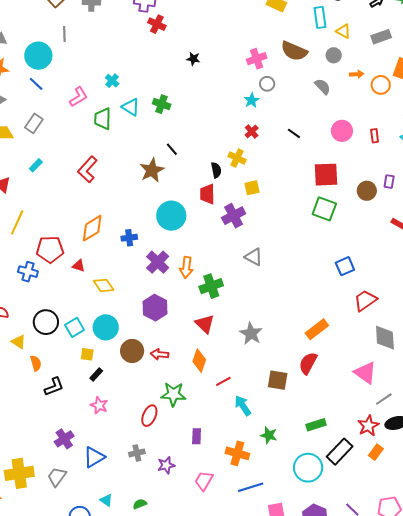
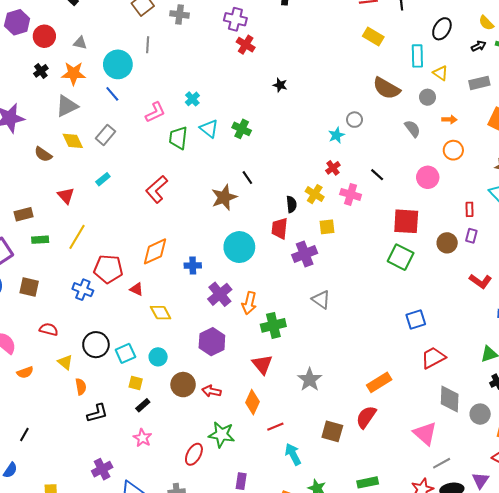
pink cross: (257, 59) -> (351, 194), moved, turned 30
orange circle: (381, 85) -> (453, 150), moved
red rectangle: (375, 136) -> (470, 209), moved
cyan circle: (106, 327) -> (158, 357), size x0.7

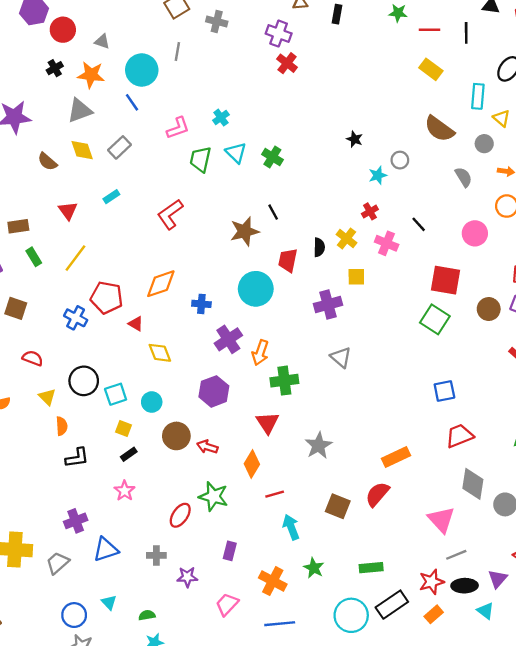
black star: (280, 85) -> (355, 139), moved
red trapezoid: (280, 228) -> (288, 260), moved
green rectangle: (40, 240) -> (34, 257), turned 56

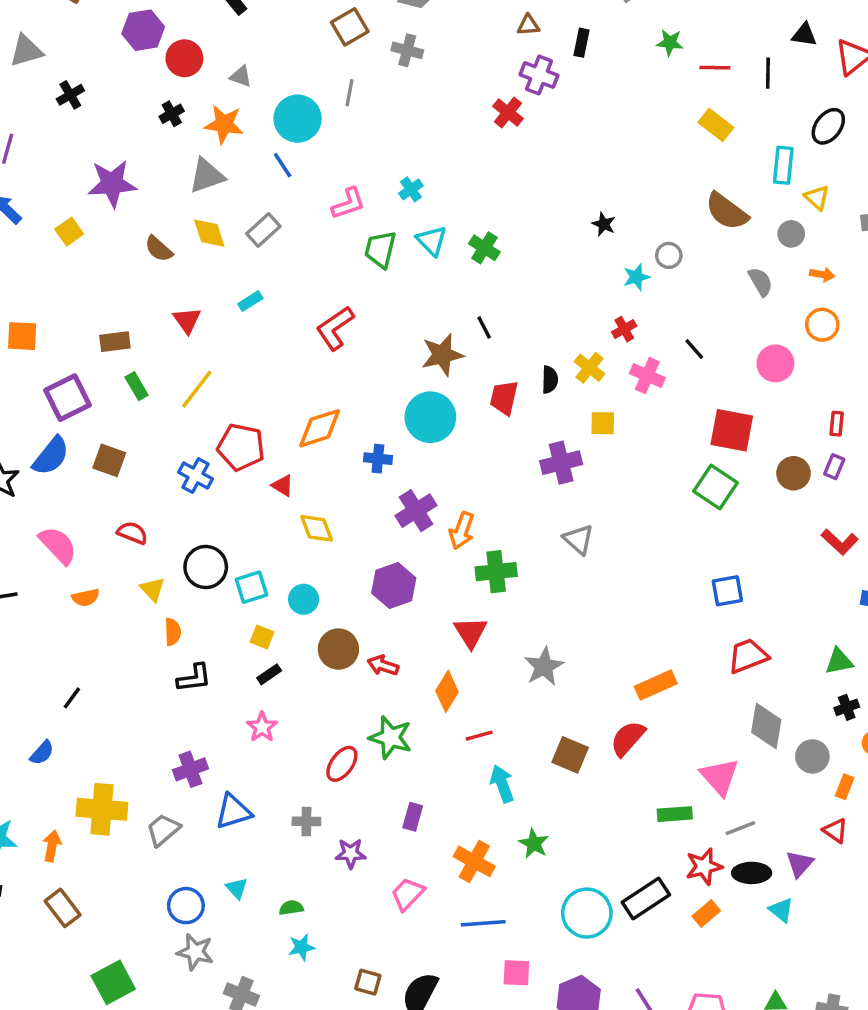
purple cross: (279, 34) -> (539, 75), moved
cyan circle: (256, 289) -> (430, 417), moved
green rectangle: (371, 568) -> (675, 814), moved

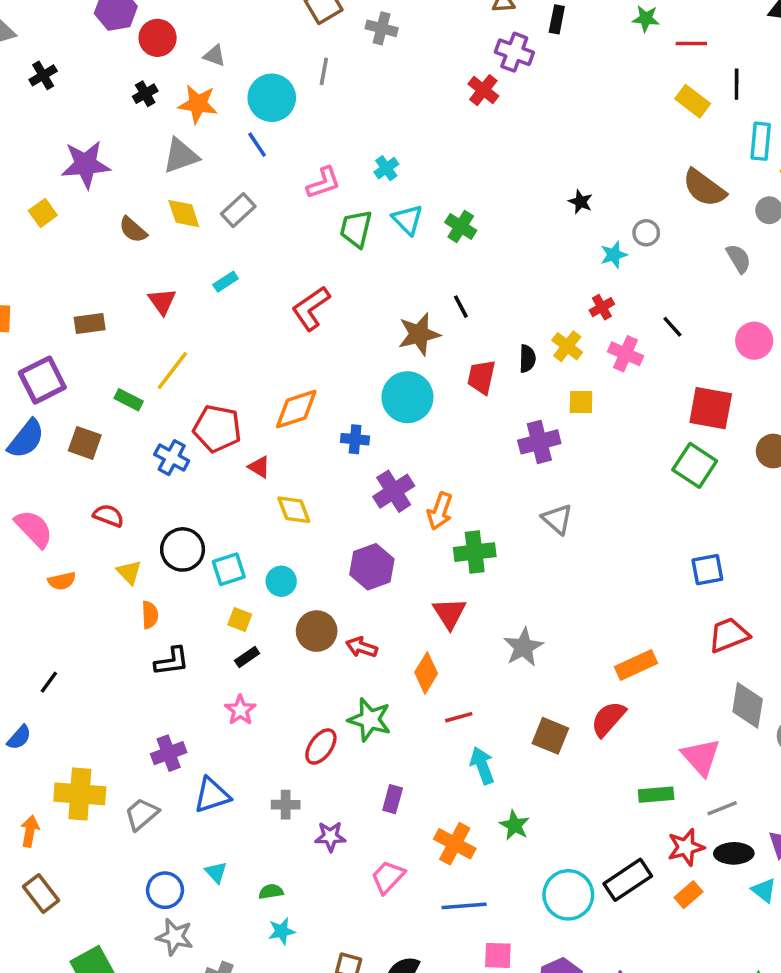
black line: (768, 73) -> (737, 84), moved
green rectangle: (137, 386) -> (129, 400), moved, turned -32

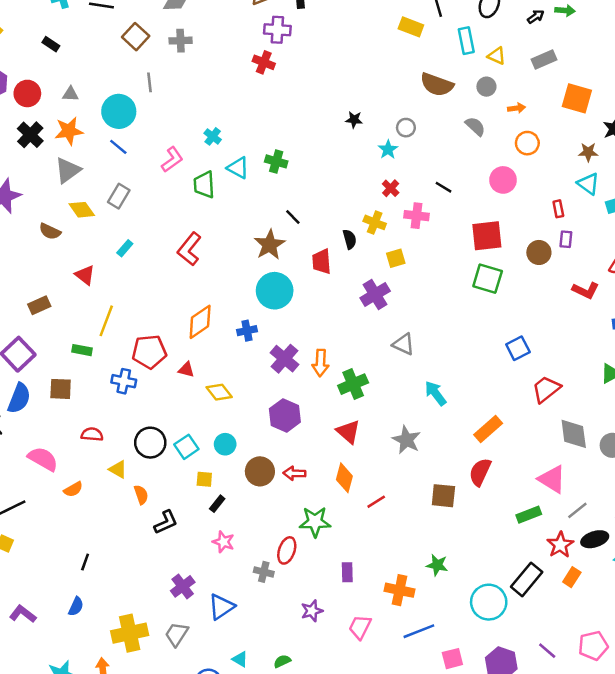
black cross: (145, 94) -> (30, 135), size x1.5
cyan arrow: (482, 765) -> (436, 393), moved
gray cross: (286, 805) -> (264, 572), moved, turned 30

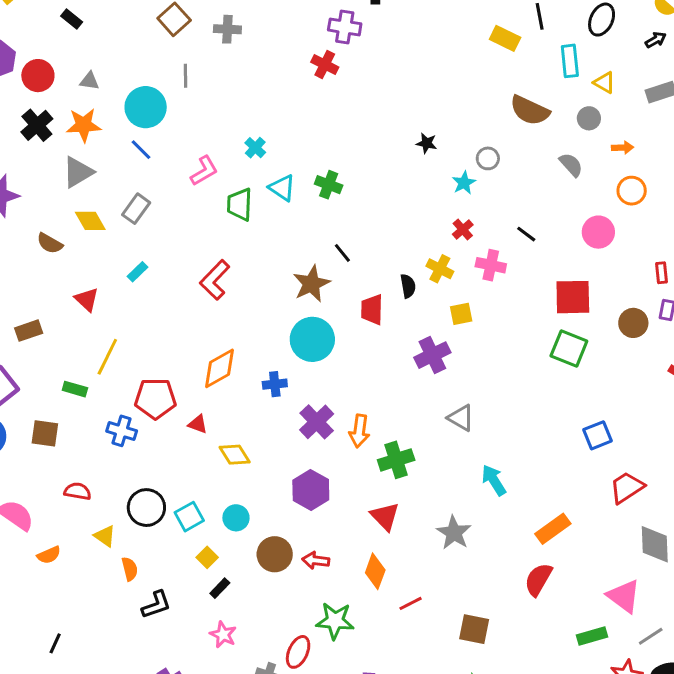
yellow square: (204, 479) -> (207, 557), turned 35
brown square: (443, 496) -> (474, 629), moved

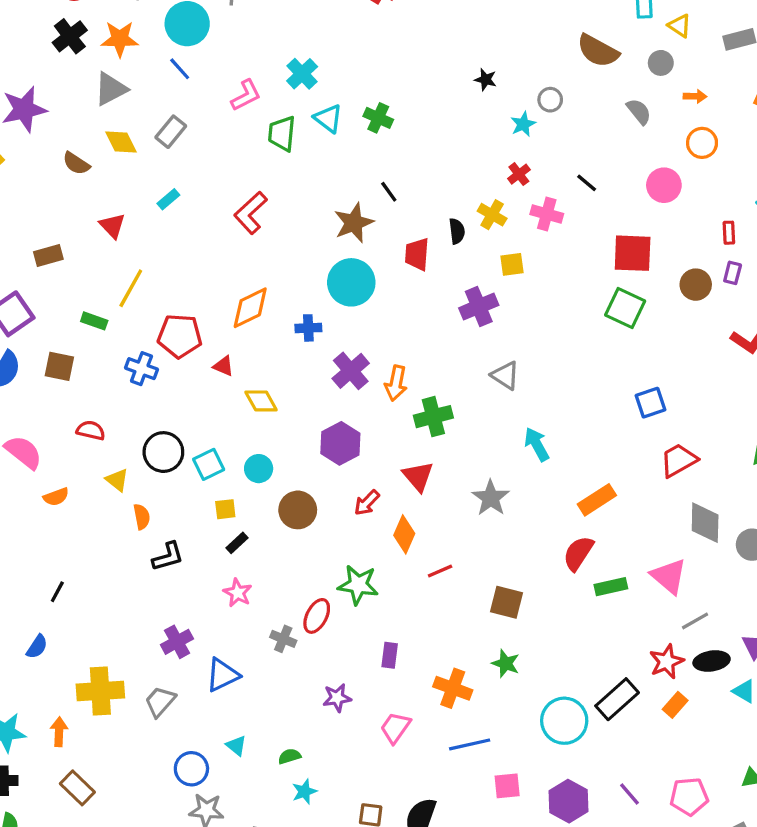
cyan cross: (255, 148) -> (302, 74), size x1.4
yellow square: (207, 557) -> (225, 509), turned 35
red arrow: (316, 560) -> (367, 503), moved, turned -56
green rectangle: (592, 636) -> (611, 587), moved

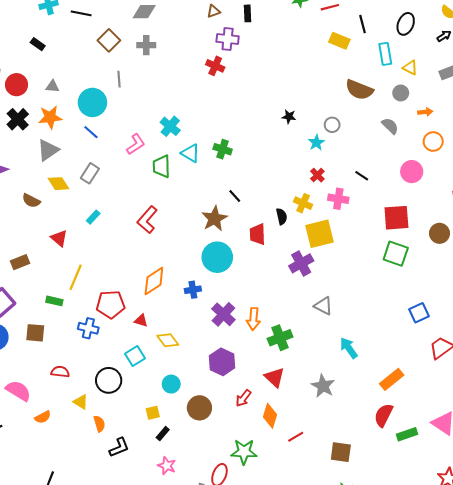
yellow square: (512, 264) -> (320, 234), size x1.8
cyan square: (209, 464) -> (135, 356), moved

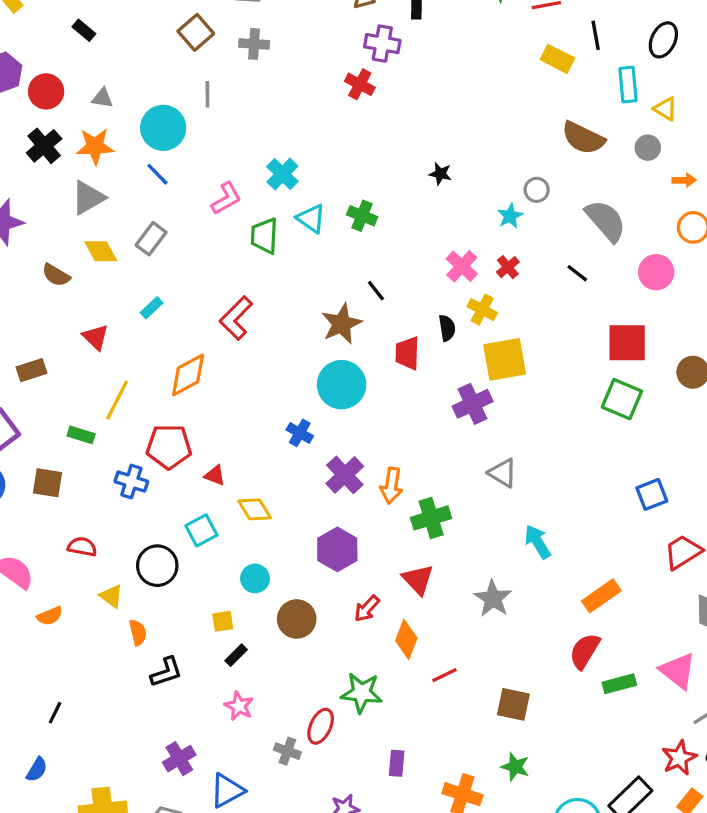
black star: (289, 117) -> (440, 174), moved
gray semicircle: (390, 126) -> (606, 221), moved, size x1.6
pink cross: (338, 199) -> (462, 266), moved, turned 30
orange diamond: (154, 281) -> (188, 375), moved
blue cross: (193, 290) -> (300, 433), turned 35

